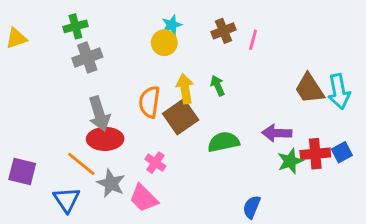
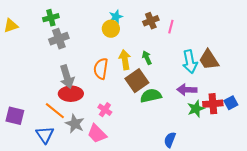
cyan arrow: (339, 92) -> (190, 62), moved
brown square: (181, 117) -> (137, 81), moved

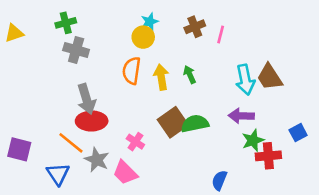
gray cross: (59, 39) -> (76, 50), turned 36
orange semicircle: (101, 69) -> (132, 71), moved
brown square: (137, 81) -> (173, 122), moved
red cross: (213, 104) -> (268, 156), moved

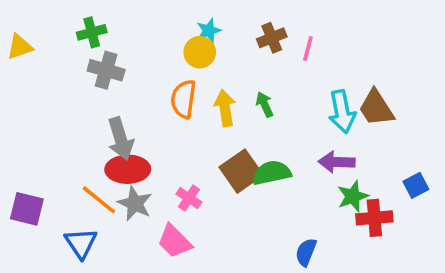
gray star: (97, 160) -> (135, 203), moved

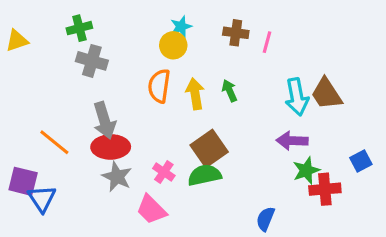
brown cross: (272, 38) -> (236, 33), turned 30
green semicircle: (272, 173) -> (205, 175), moved
orange line: (99, 200) -> (54, 142), moved
blue triangle: (81, 243) -> (42, 199), moved

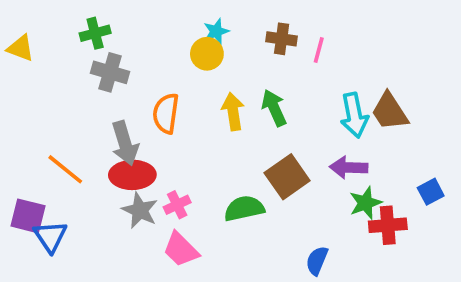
yellow triangle: (17, 41) -> (21, 48), turned 40
orange semicircle: (159, 86) -> (166, 113), moved
green arrow: (230, 91) -> (274, 108), size x1.4
brown square: (209, 149) -> (287, 177), moved
pink cross: (164, 172) -> (177, 205), moved, turned 30

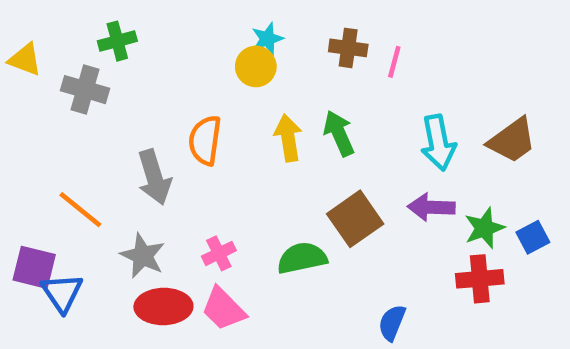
gray cross: (110, 72) -> (85, 90), moved
brown trapezoid: (390, 112) -> (512, 140), moved, turned -93
red ellipse: (132, 175) -> (163, 307), moved
green star: (365, 203) -> (484, 228), moved
gray star: (140, 210) -> (143, 256), moved

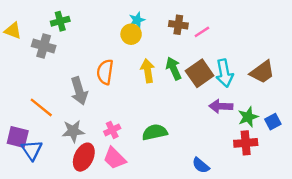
pink line: (394, 62) -> (202, 32), turned 42
brown square: (355, 219) -> (200, 73), moved
gray star: (143, 256) -> (73, 131), turned -30
red ellipse: (163, 307) -> (84, 157), turned -64
blue semicircle: (392, 323) -> (201, 165), turned -72

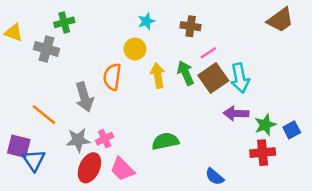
pink line: (202, 32) -> (208, 53), moved
yellow circle: (131, 34) -> (135, 49), moved
brown trapezoid: (262, 72) -> (280, 20), moved
pink cross: (112, 130) -> (105, 139), moved

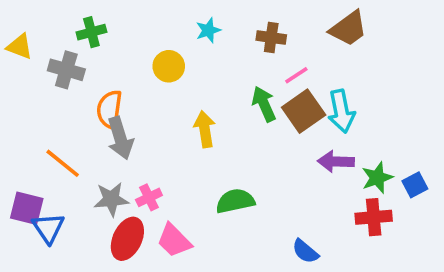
brown trapezoid: (280, 20) -> (348, 29), moved
yellow circle: (135, 49) -> (169, 66), moved
yellow arrow: (158, 76) -> (205, 129), moved
orange semicircle: (112, 77) -> (109, 109), moved

